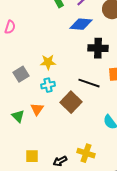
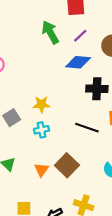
brown square: (71, 102) -> (67, 165), moved
orange triangle: (37, 109) -> (41, 170), moved

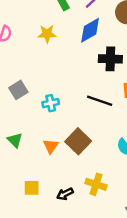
blue diamond: (78, 62) -> (90, 30), turned -35
yellow star: (41, 104) -> (47, 34), moved

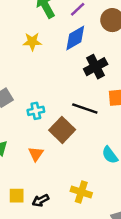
black cross: (110, 59) -> (96, 67), turned -30
brown square: (78, 141) -> (62, 130), moved
black arrow: (65, 194) -> (41, 200), moved

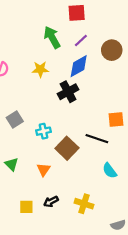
black cross: (96, 67) -> (68, 92), moved
black line: (85, 108) -> (97, 139), moved
black arrow: (41, 200) -> (51, 202), moved

